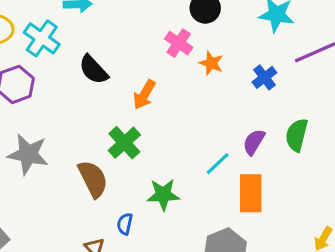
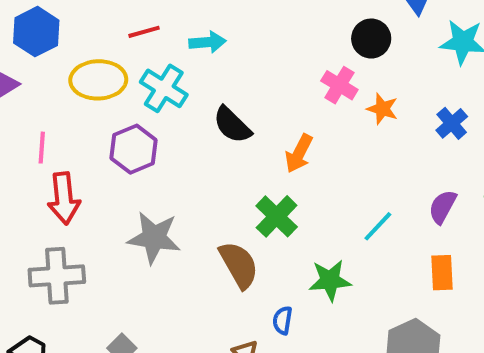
cyan line: (218, 164) -> (378, 226), moved
orange rectangle: (251, 193) -> (442, 273), size x0.7

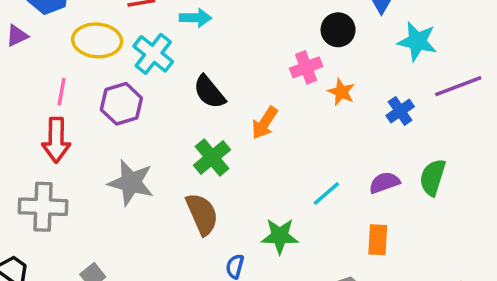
pink cross: (339, 85) -> (306, 67), turned 32
pink line: (42, 148) -> (62, 92), moved
purple semicircle: (443, 207) -> (384, 183), turned 36
green cross: (277, 216) -> (212, 157), moved

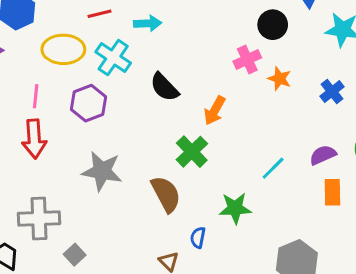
green cross: (212, 157) -> (192, 152), moved
gray cross: (43, 207) -> (39, 219), moved
orange rectangle: (378, 240) -> (332, 192), moved

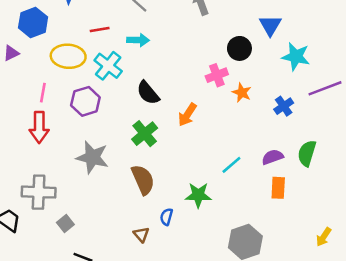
green cross: (192, 152) -> (145, 134), moved

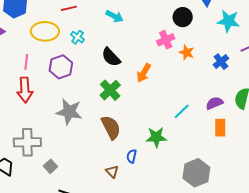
cyan arrow: (138, 40) -> (114, 16), moved, turned 30
cyan cross: (108, 66) -> (78, 37), size x0.6

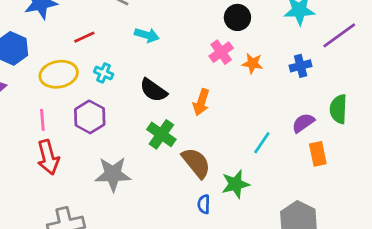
blue cross: (221, 62) -> (301, 66), turned 35
brown semicircle: (111, 127) -> (196, 163), moved
blue semicircle: (132, 156) -> (204, 204), moved

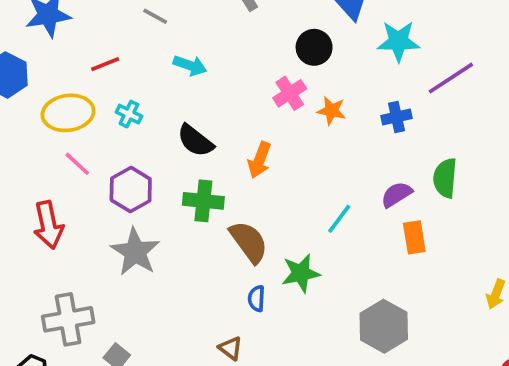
purple hexagon: (90, 117) -> (131, 190), moved
pink line: (42, 120) -> (77, 164), moved, turned -45
green cross: (161, 134) -> (203, 201), turned -32
gray star: (113, 174) -> (135, 252), turned 30

